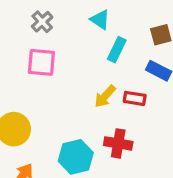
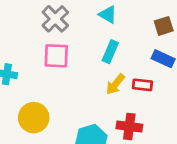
gray cross: (42, 22) -> (55, 19), size x1.4
cyan rectangle: (117, 50) -> (110, 52), moved

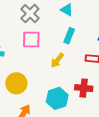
yellow arrow: (115, 84) -> (57, 60), moved

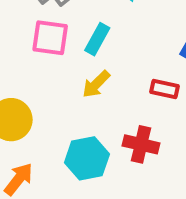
cyan rectangle: (69, 36) -> (97, 39), moved

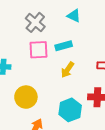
cyan rectangle: (97, 39) -> (64, 46), turned 56

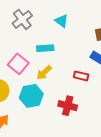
pink square: (38, 50) -> (18, 64), moved, turned 30
cyan hexagon: (70, 110) -> (31, 96), moved

